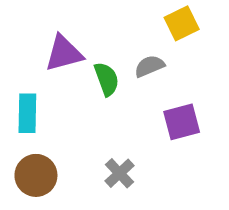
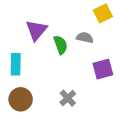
purple triangle: (64, 53) -> (36, 30), turned -35
gray semicircle: (149, 66) -> (85, 38), turned 35

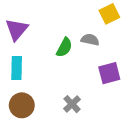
purple triangle: (36, 30) -> (17, 29), moved
green semicircle: (61, 45) -> (64, 47), turned 48

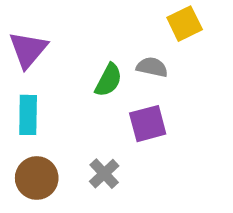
purple square: (109, 73) -> (148, 124), moved
gray cross: (72, 104) -> (104, 174), moved

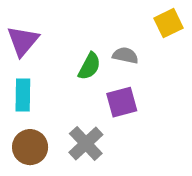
yellow square: (185, 24) -> (169, 23), moved
gray cross: (104, 174) -> (86, 144), size x1.4

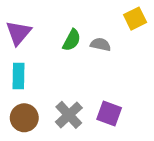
green semicircle: (89, 66) -> (72, 40), moved
purple square: (122, 102) -> (109, 113), moved, turned 35

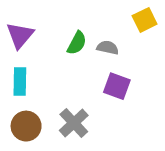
purple square: (109, 113) -> (117, 86), moved

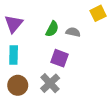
purple square: (117, 86) -> (59, 58), moved

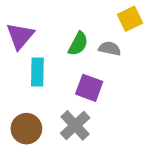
yellow square: (98, 13) -> (130, 19), moved
cyan rectangle: (14, 55) -> (37, 72), moved

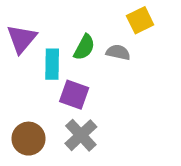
cyan rectangle: (37, 72) -> (52, 64), moved
purple square: (89, 88) -> (74, 95), moved

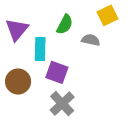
green semicircle: (84, 47) -> (65, 24), moved
brown circle: (28, 139) -> (18, 81), moved

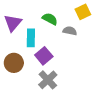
green semicircle: (65, 24) -> (50, 19), turned -91
purple square: (57, 72) -> (44, 56), turned 30

